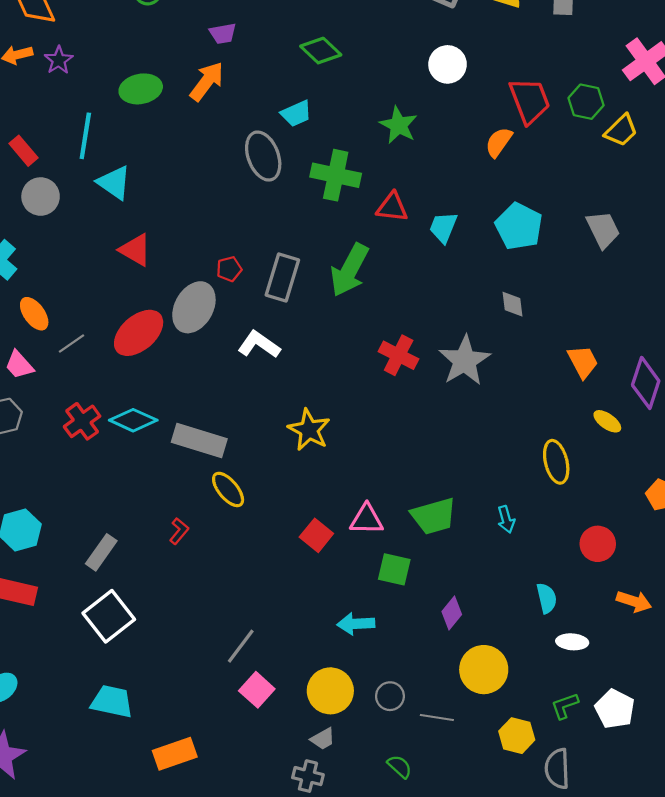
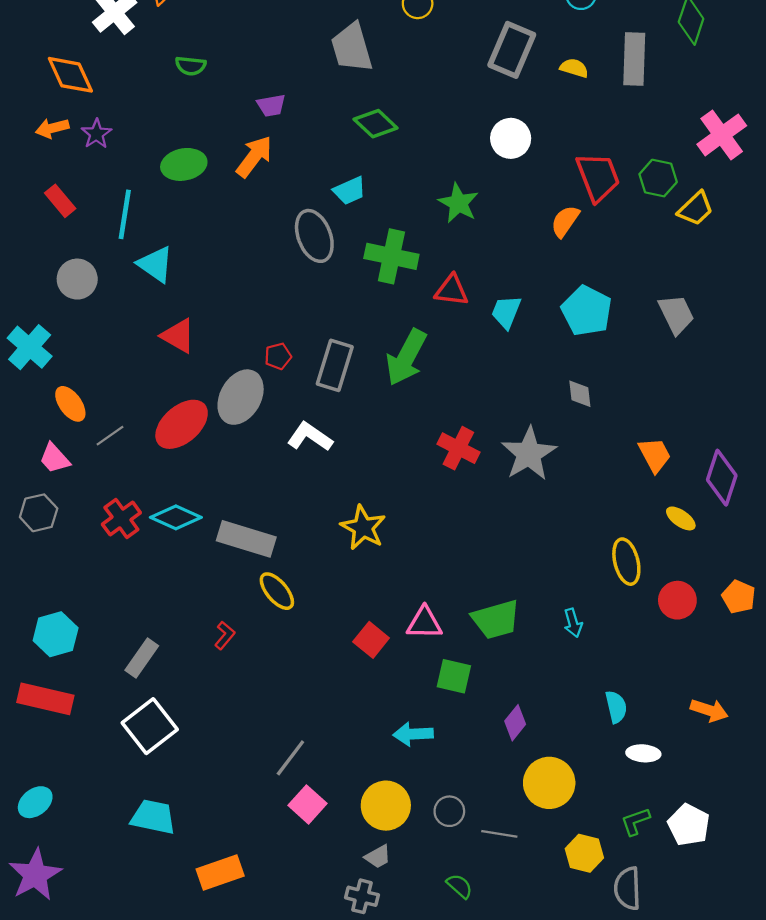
red rectangle: (23, 151) -> (60, 201), moved
red circle: (598, 544) -> (677, 600), moved

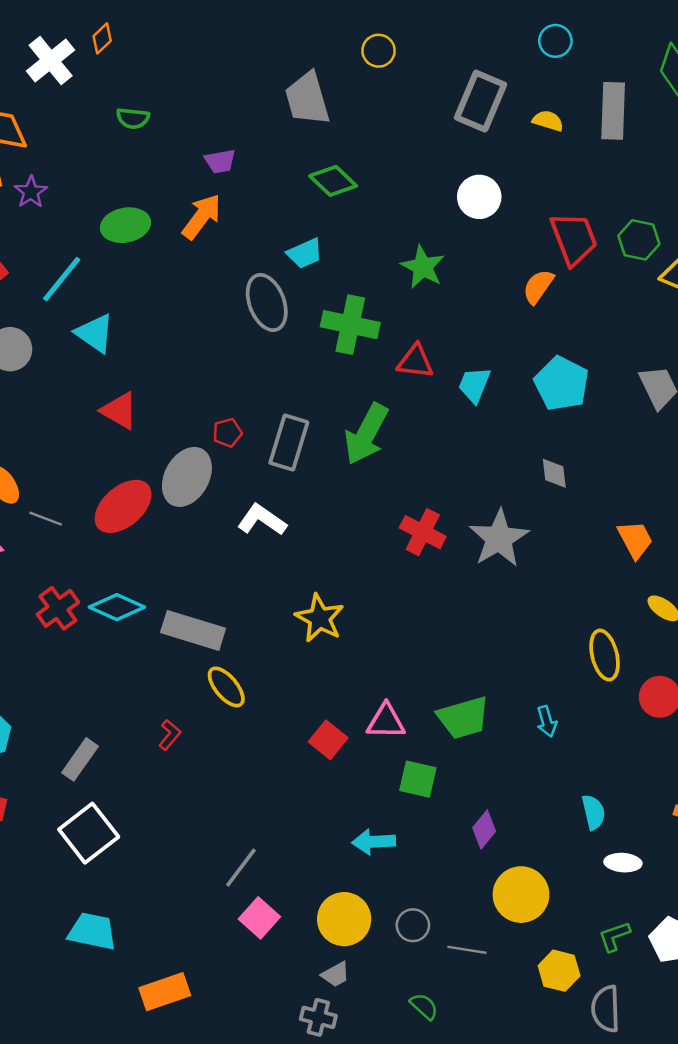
cyan line: (125, 214) -> (62, 279), turned 30
gray line: (110, 436) -> (46, 519), turned 56

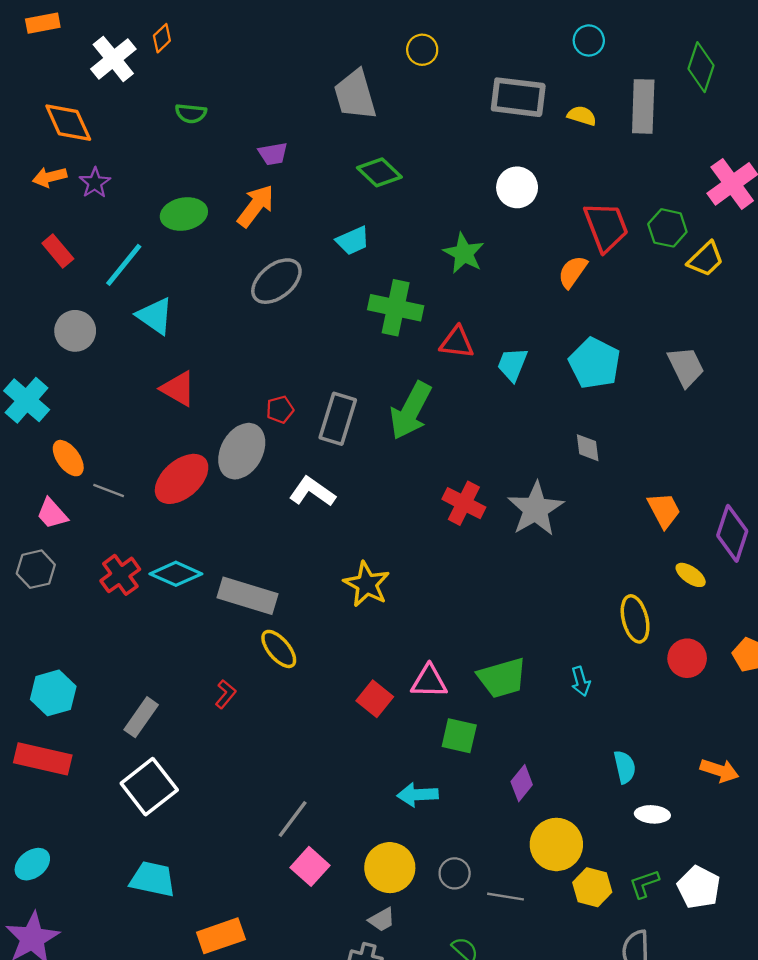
gray rectangle: (480, 101) -> (518, 97), turned 74
gray ellipse: (267, 303) -> (276, 281), moved, turned 72
yellow hexagon: (559, 971) -> (592, 887), moved

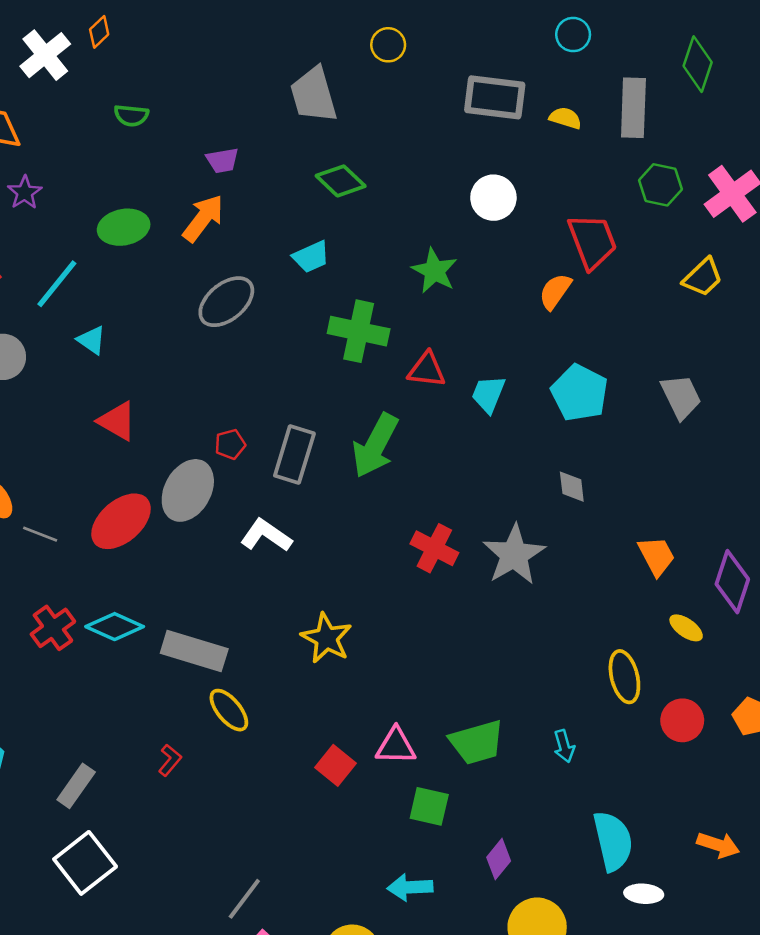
green hexagon: (667, 228) -> (660, 185), moved
cyan triangle: (155, 316) -> (91, 340), size x0.7
cyan semicircle: (625, 767) -> (613, 841), size x1.6
cyan arrow: (418, 795) -> (410, 887), moved

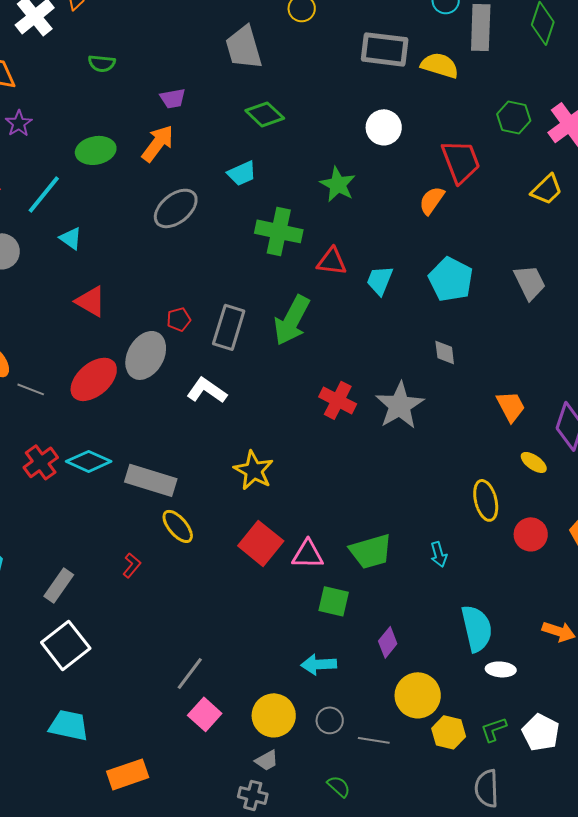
gray rectangle: (633, 108) -> (481, 27), moved
yellow semicircle: (565, 118) -> (440, 65), size x1.5
red square: (335, 765) -> (261, 543), moved, size x1.4

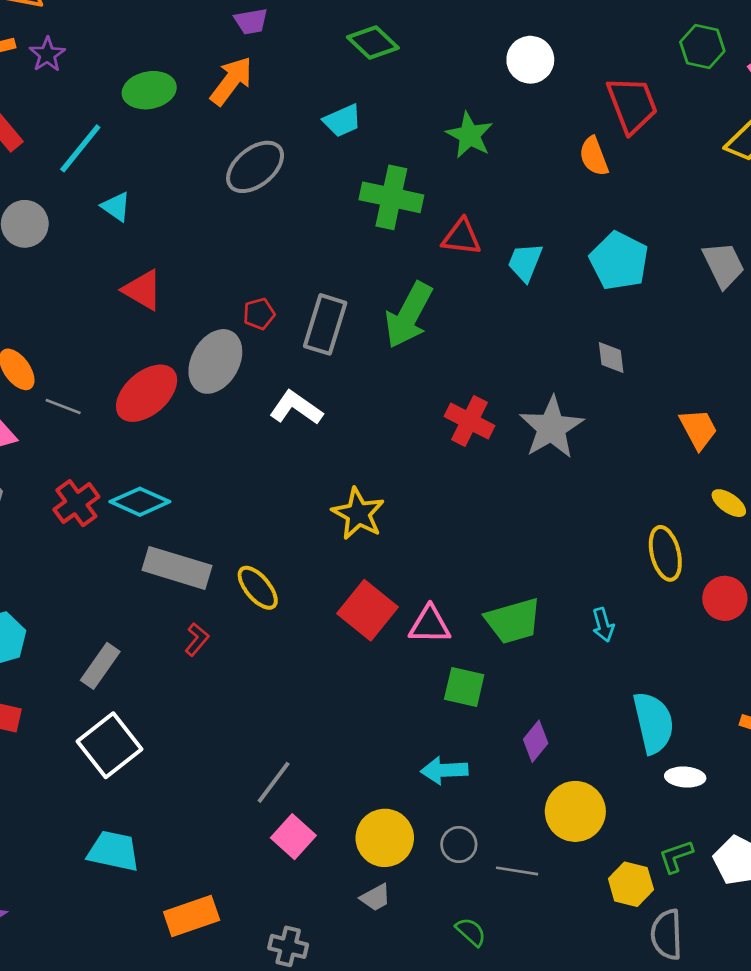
orange semicircle: (432, 200) -> (594, 156), turned -56
gray rectangle: (151, 480) -> (177, 568), moved
yellow hexagon: (449, 732) -> (631, 884), moved
gray cross: (253, 795) -> (288, 946), moved

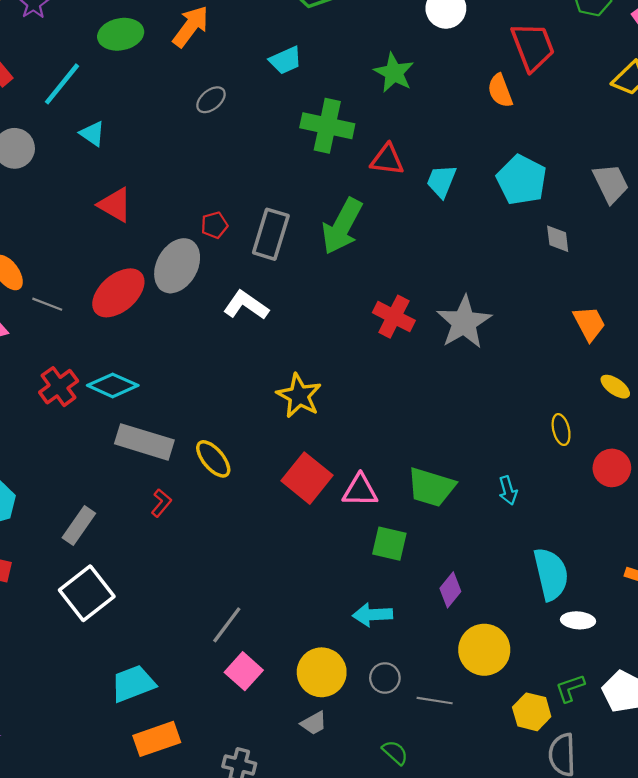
gray ellipse: (255, 167) -> (211, 100), size x0.6
gray diamond: (611, 357) -> (558, 239), moved
yellow ellipse: (665, 553) -> (561, 430), size x0.7
green trapezoid: (513, 621) -> (431, 487), turned 33
cyan trapezoid: (113, 851) -> (133, 684), moved, turned -33

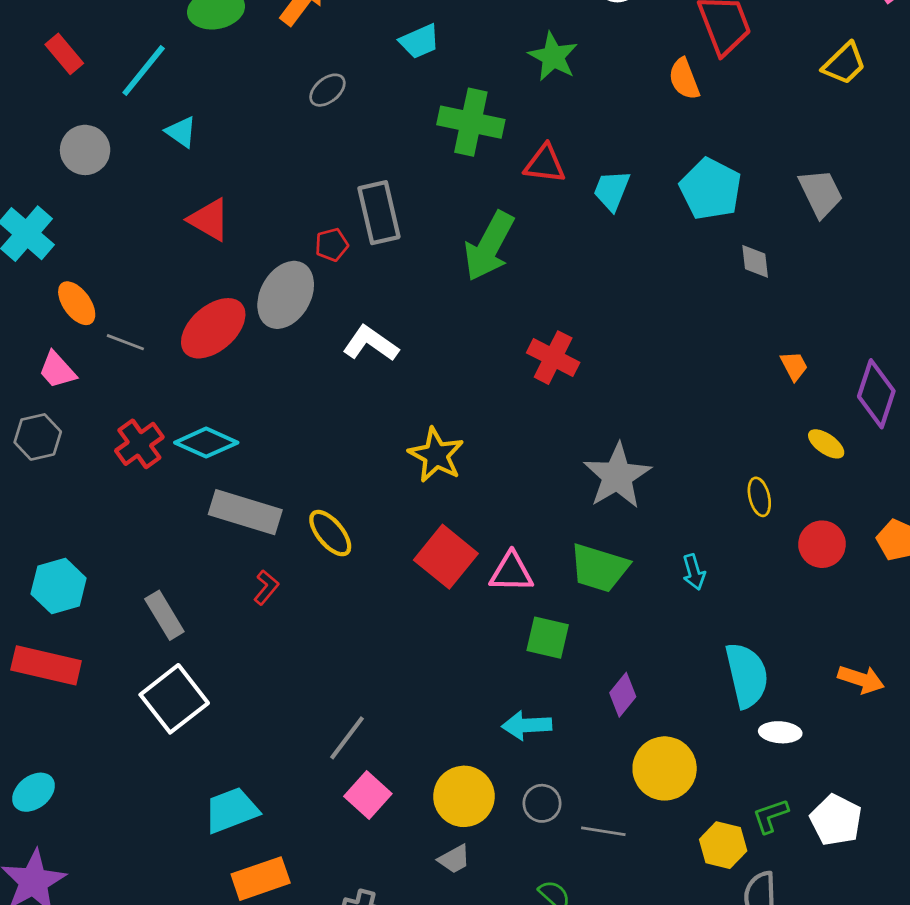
gray rectangle: (271, 234) -> (379, 213), moved, turned -30
gray star: (464, 322) -> (617, 476), moved
orange trapezoid: (589, 323) -> (794, 366), size x0.7
gray rectangle: (79, 526) -> (164, 615), turned -66

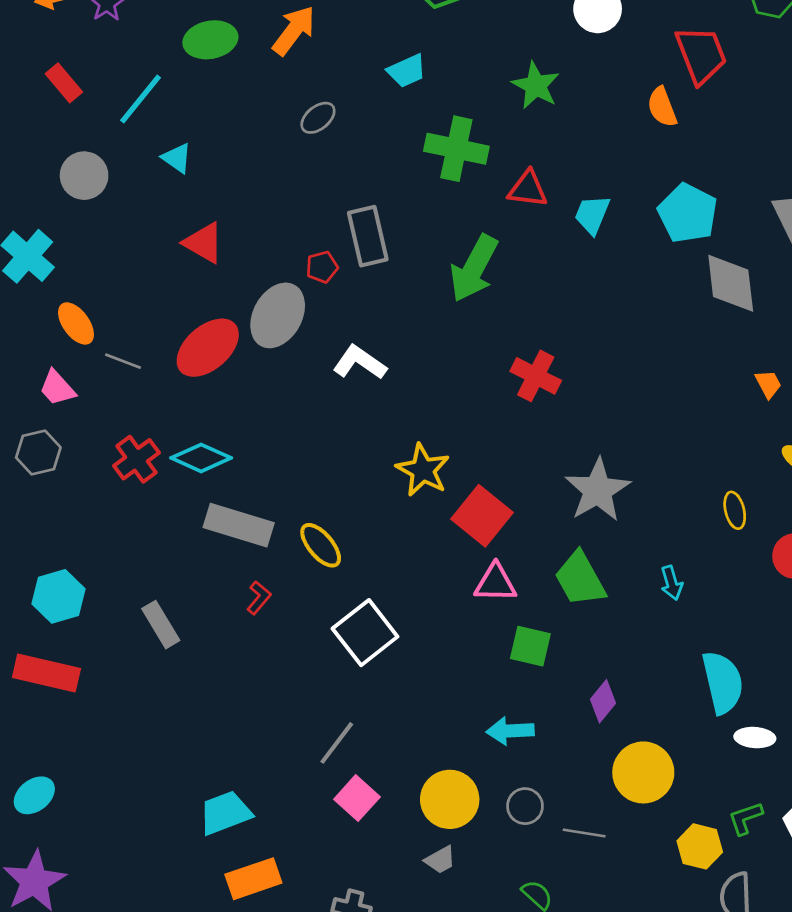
gray diamond: (755, 261) -> (731, 283), size x1.8
red square: (446, 557) -> (482, 516), moved
green trapezoid: (599, 568) -> (580, 579), turned 44
white square: (174, 699) -> (365, 633), moved

